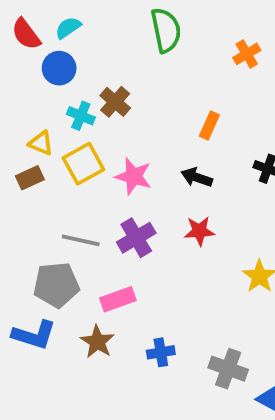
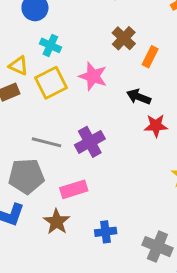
brown cross: (115, 102) -> (124, 38), moved
pink star: (133, 176) -> (93, 76), moved
red star: (199, 231) -> (156, 126), moved

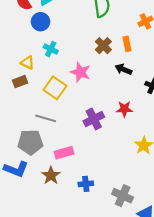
orange rectangle: (150, 57) -> (127, 44), moved, turned -40
yellow square: (51, 83) -> (55, 88), moved, turned -30
black arrow: (139, 97) -> (123, 69), moved
purple cross: (90, 142) -> (94, 119), moved

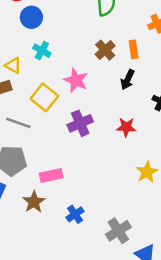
black arrow: (123, 69) -> (128, 80), turned -91
gray line: (46, 118) -> (18, 123), moved
purple cross: (94, 119) -> (80, 123), moved
blue cross: (86, 184) -> (75, 214), turned -32
gray cross: (123, 196) -> (118, 231), turned 30

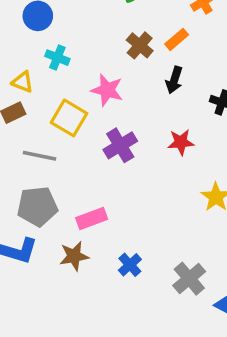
orange rectangle: (134, 49) -> (177, 39), turned 66
brown star: (34, 202) -> (74, 256), turned 30

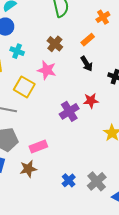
brown cross: (140, 45) -> (55, 44), moved
black arrow: (174, 80) -> (87, 64), turned -49
purple cross: (120, 145) -> (69, 111), moved
blue cross: (130, 265) -> (69, 180), moved

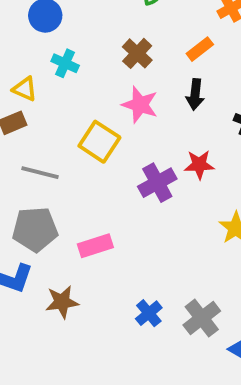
black arrow: (87, 64) -> (195, 94), turned 35
pink star: (47, 70) -> (140, 105), moved
yellow square: (24, 87) -> (99, 142), moved
brown star: (28, 169) -> (62, 302), moved

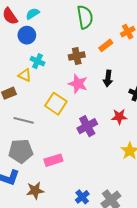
orange rectangle: (200, 49) -> (106, 45), moved
brown cross: (137, 53) -> (77, 56), turned 35
yellow triangle: (25, 89) -> (25, 75), moved
red star: (199, 165) -> (119, 117), moved

